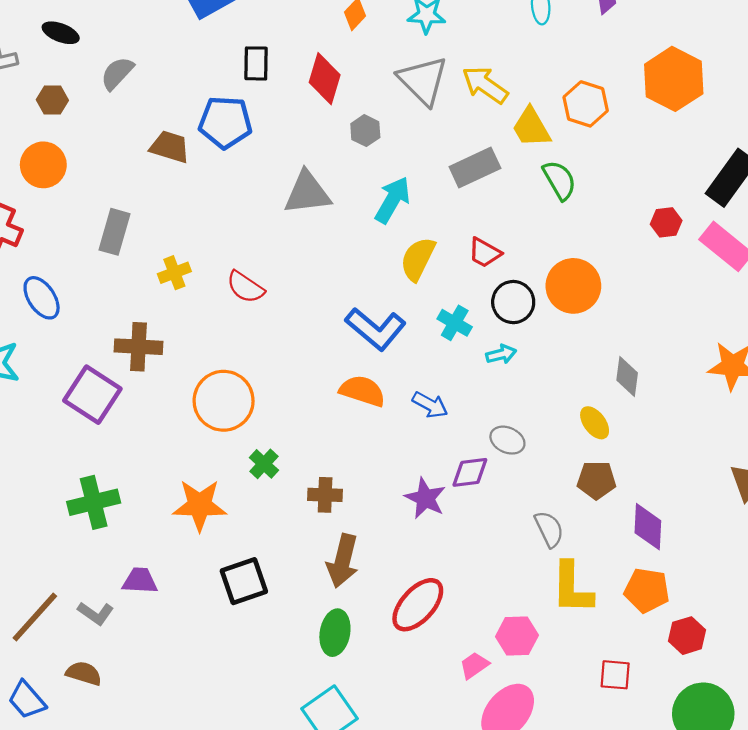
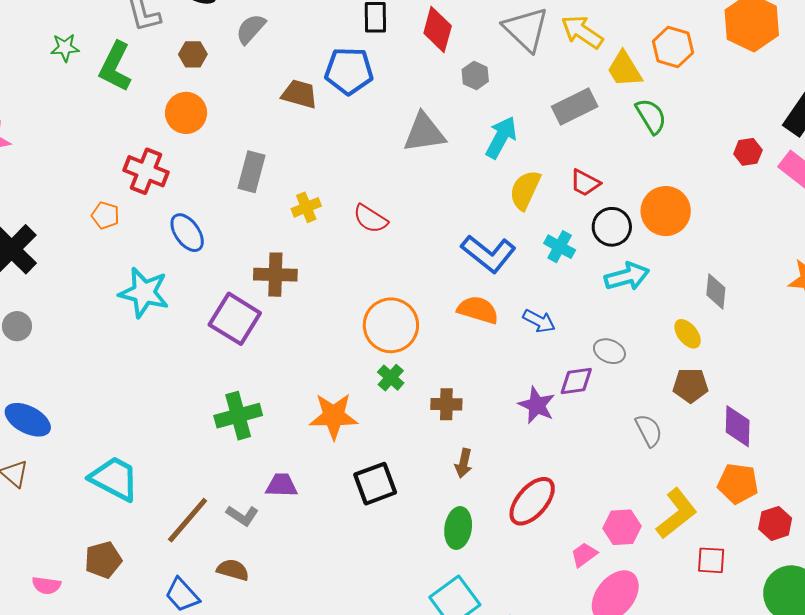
cyan arrow: (501, 354) -> (627, 277), moved, size x1.6
orange circle: (224, 401) -> (391, 325), moved
brown arrow: (343, 561) -> (464, 463), size x0.6
yellow L-shape: (572, 588) -> (677, 514), moved, turned -128

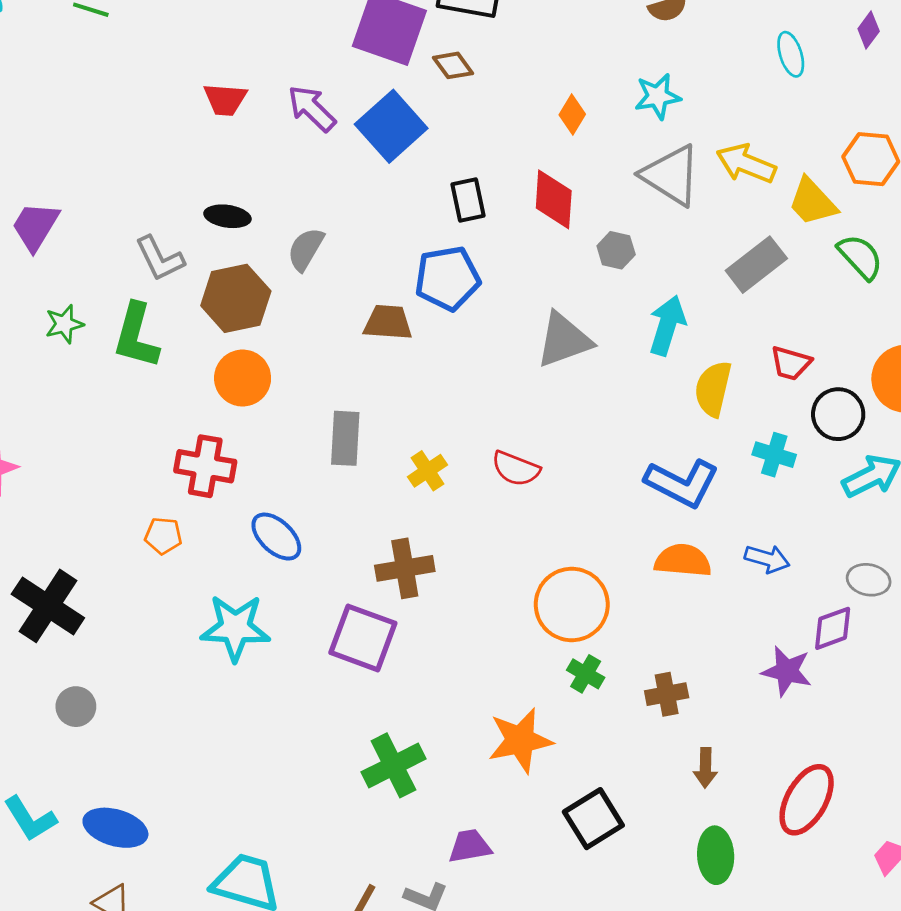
brown hexagon: (193, 54) -> (236, 298), size x1.8

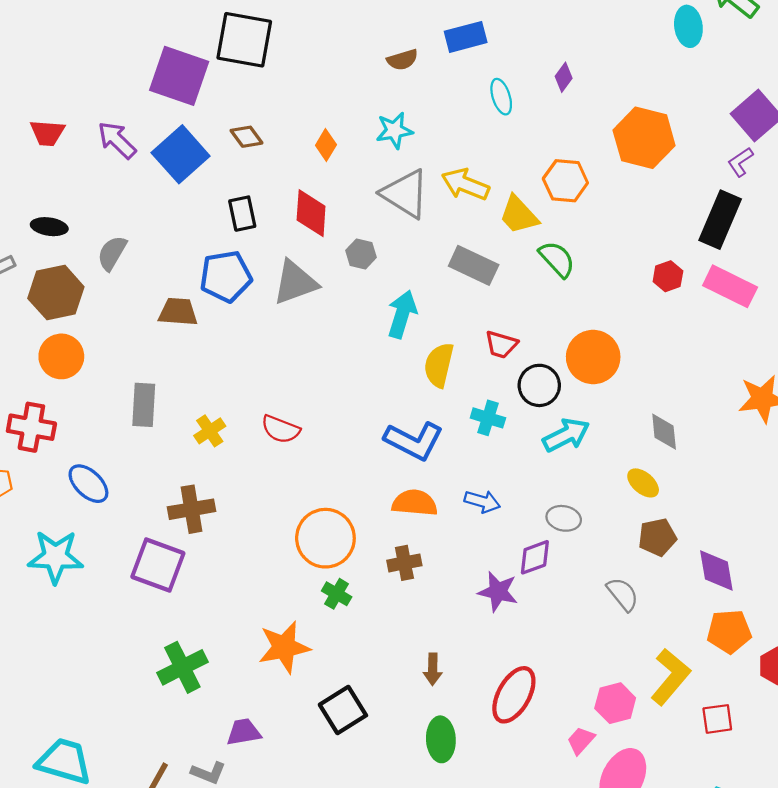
brown diamond: (453, 65) -> (246, 137), moved
gray rectangle: (756, 265) -> (474, 265), turned 63
gray triangle: (564, 340) -> (295, 282), moved
brown cross: (667, 694) -> (404, 563), moved

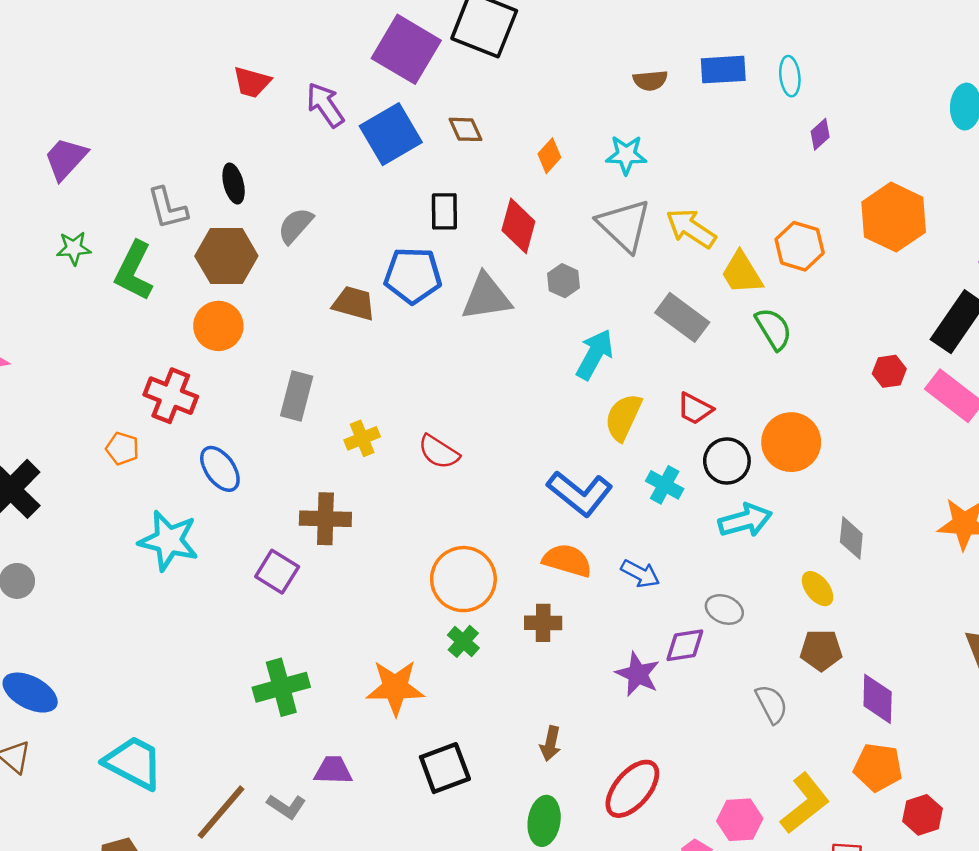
cyan ellipse: (501, 97) -> (790, 76), moved
black ellipse: (49, 227) -> (234, 184), turned 56
purple square: (158, 565) -> (277, 572), size x0.7

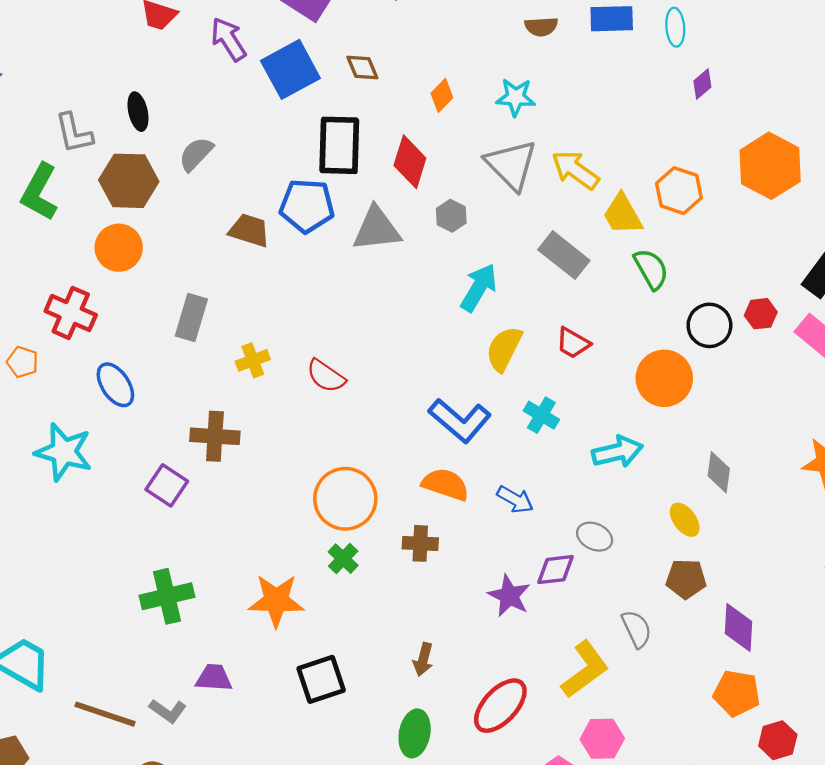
black rectangle: (444, 211) -> (339, 145), size x1.6
black circle: (727, 461) -> (709, 325), moved
yellow L-shape: (805, 803) -> (585, 669), moved
brown line: (221, 812) -> (105, 714), turned 66

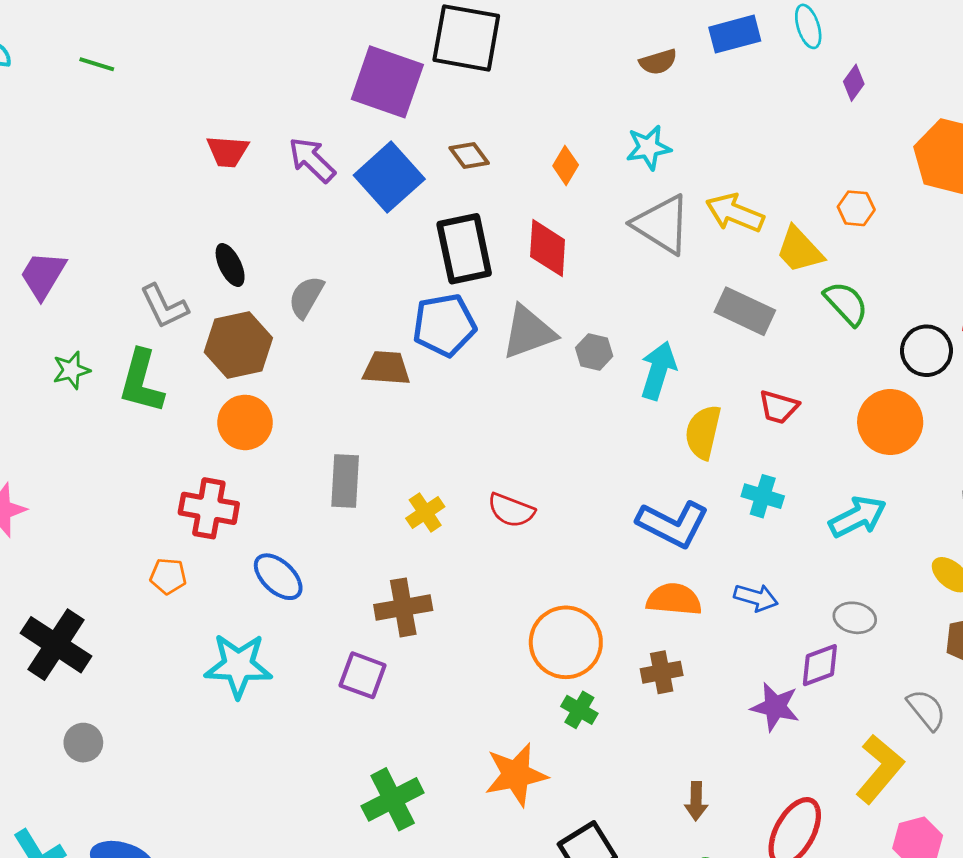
orange hexagon: (679, 191) -> (856, 208), size x0.7
gray hexagon: (451, 216) -> (594, 352), moved

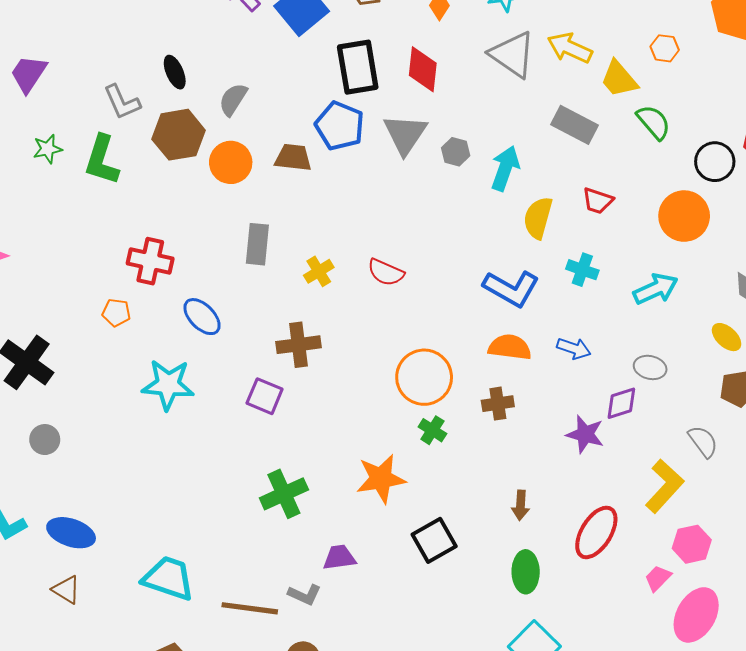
blue pentagon: (444, 325) -> (340, 126), turned 30
gray triangle: (528, 332) -> (405, 134), turned -39
orange circle: (245, 422) -> (231, 162), moved

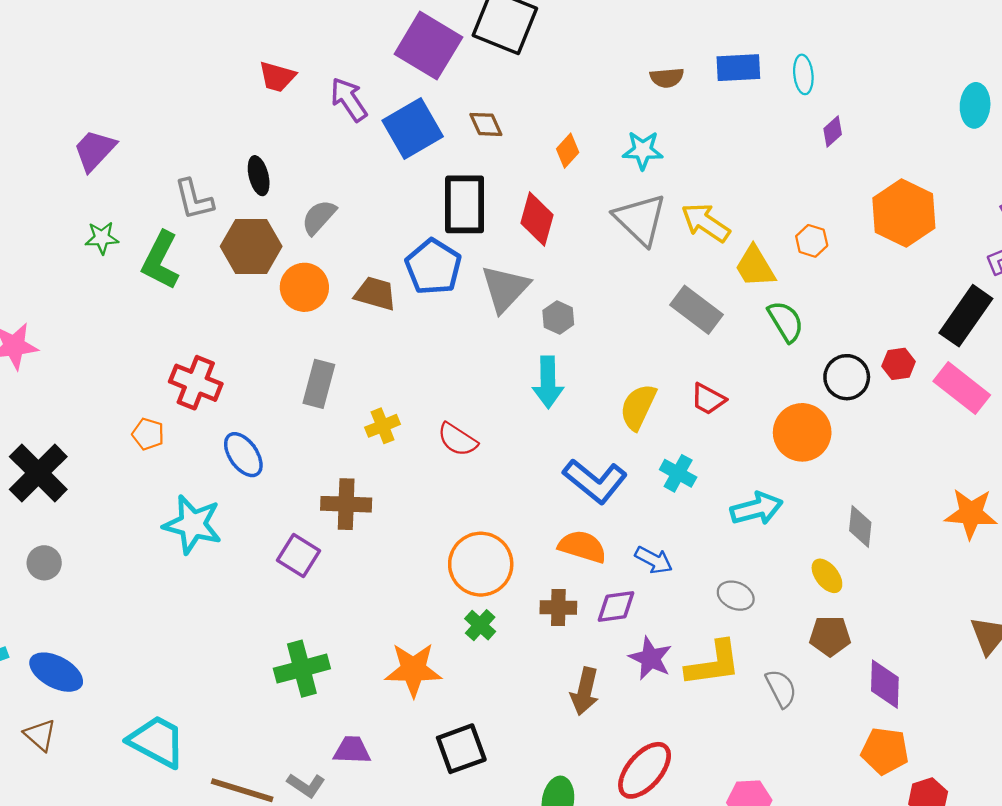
cyan arrow: (505, 168) -> (548, 382), moved, turned 150
purple diamond: (621, 403) -> (616, 606), moved
yellow L-shape: (665, 486) -> (713, 664), moved, turned 30
brown arrow: (520, 505) -> (585, 691), moved, size x1.4

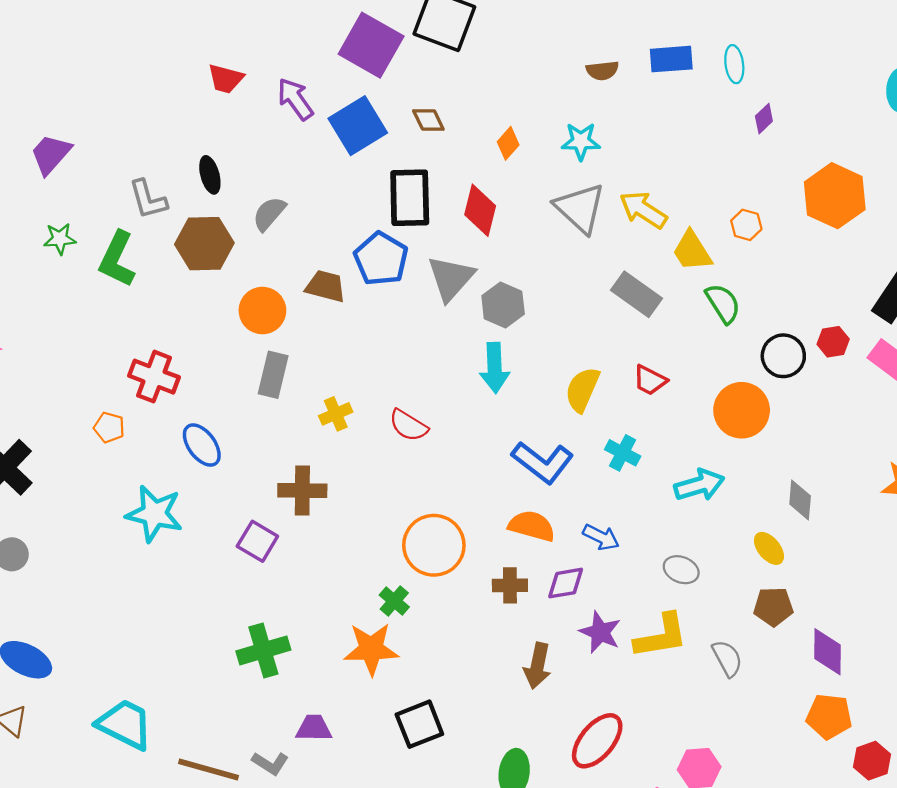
orange circle: (304, 287) -> (262, 311), moved
gray hexagon: (558, 318) -> (503, 305), size x1.4
green cross: (480, 625) -> (394, 601), moved

